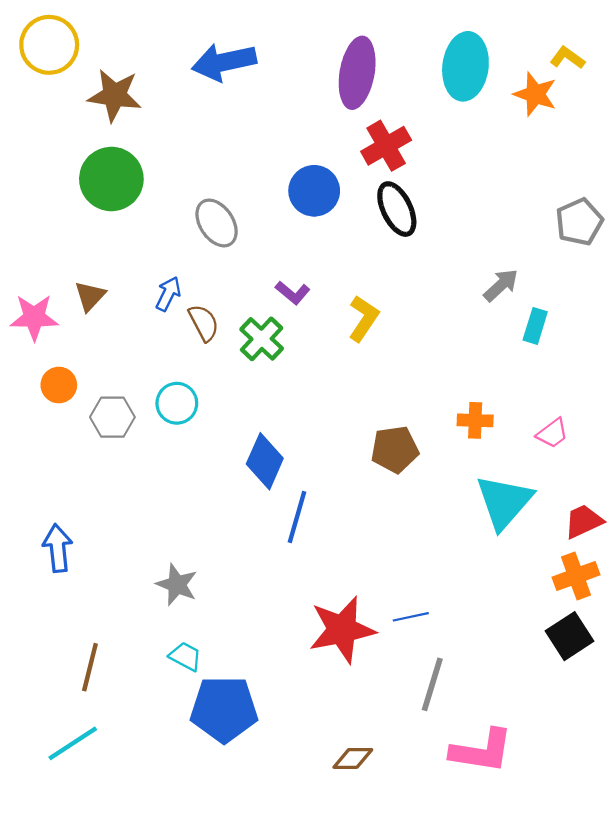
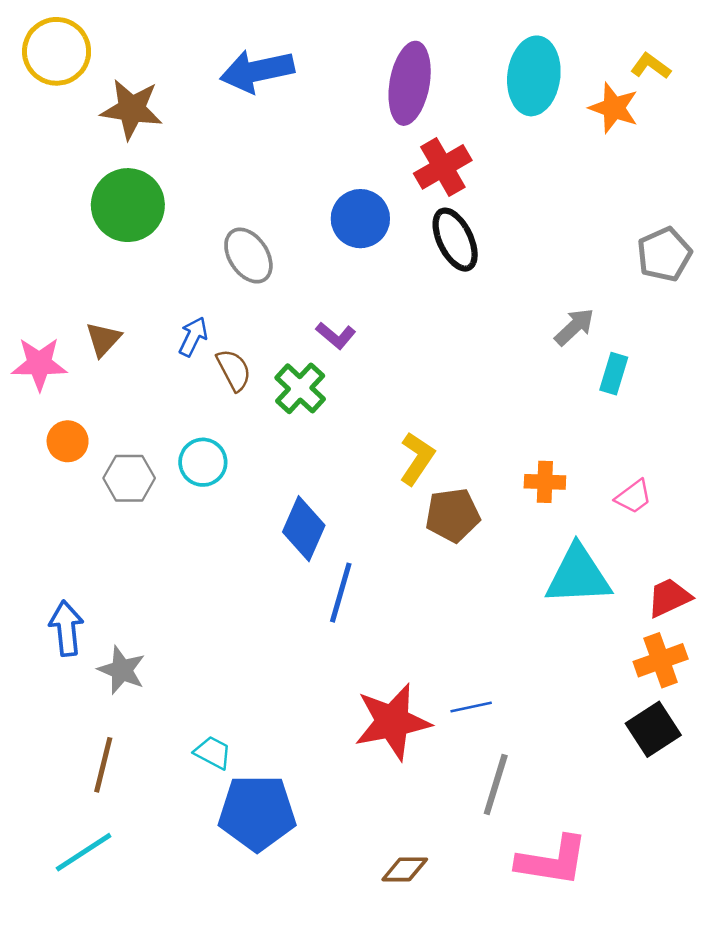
yellow L-shape: (364, 318) -> (417, 459), moved
cyan triangle: (504, 502) -> (578, 575), turned 46
gray star: (177, 585) -> (122, 670), moved

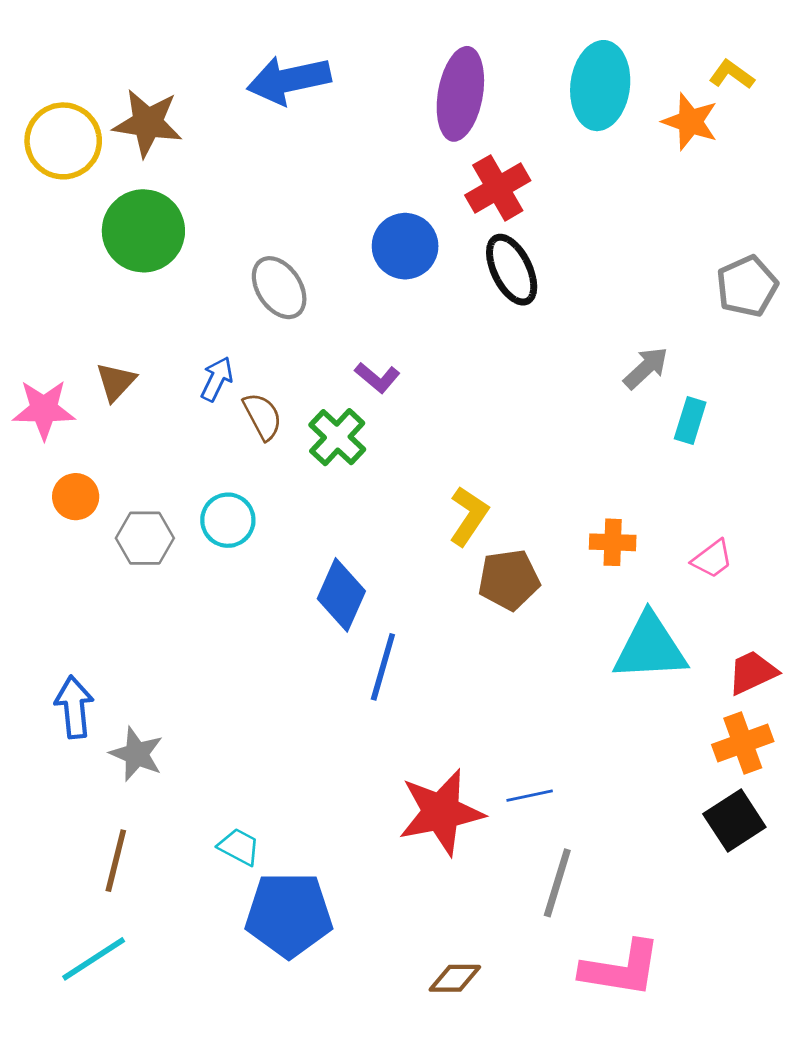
yellow circle: (57, 51) -> (63, 141), moved

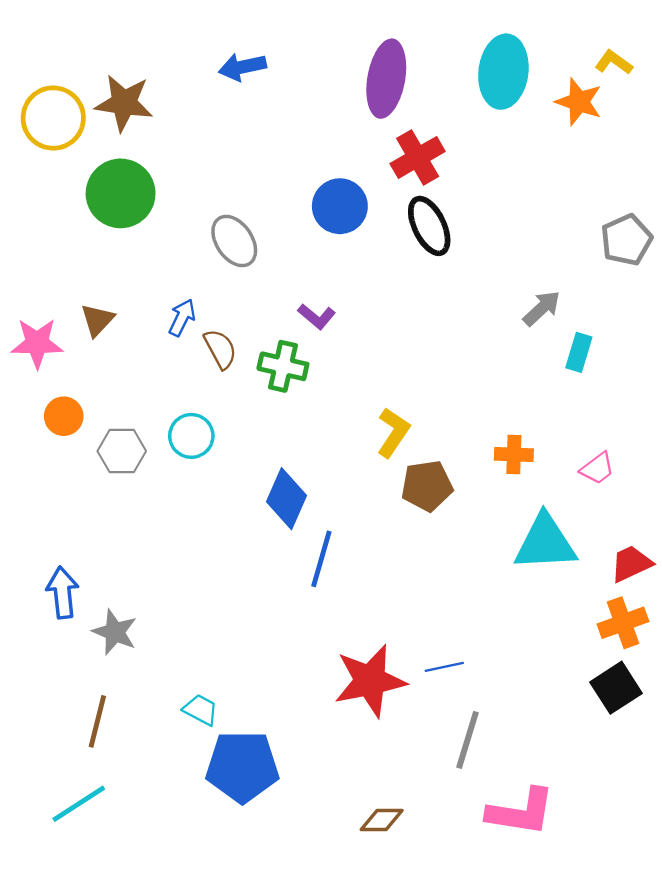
blue arrow: (289, 80) -> (242, 67), size x0.7
green cross: (337, 437) -> (283, 366), turned -30

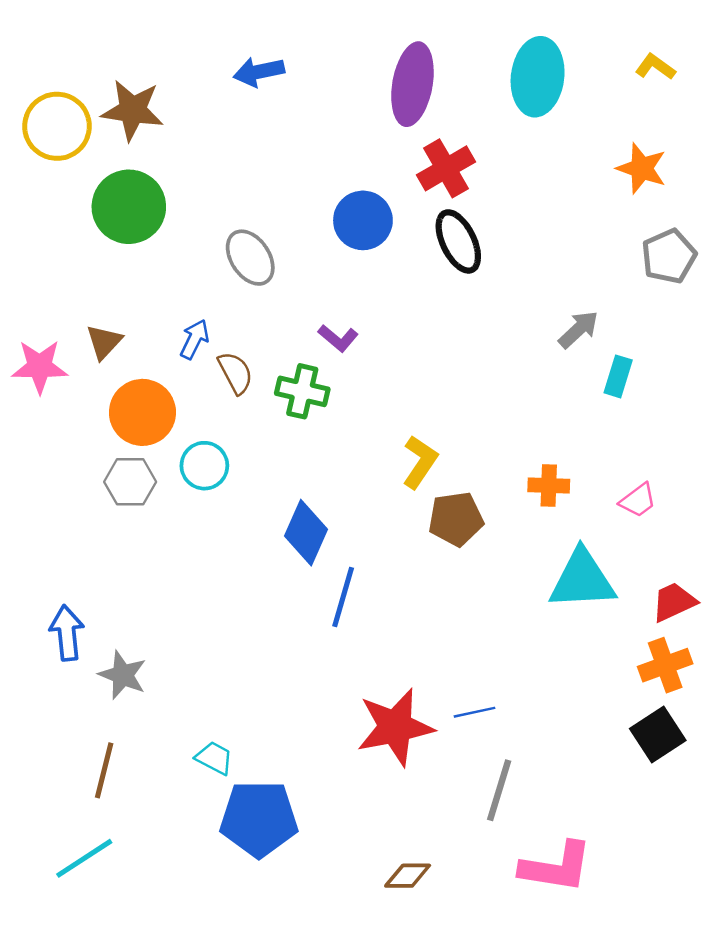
orange star: (579, 102) -> (642, 168), moved
orange circle: (64, 416) -> (142, 412), moved, size x1.6

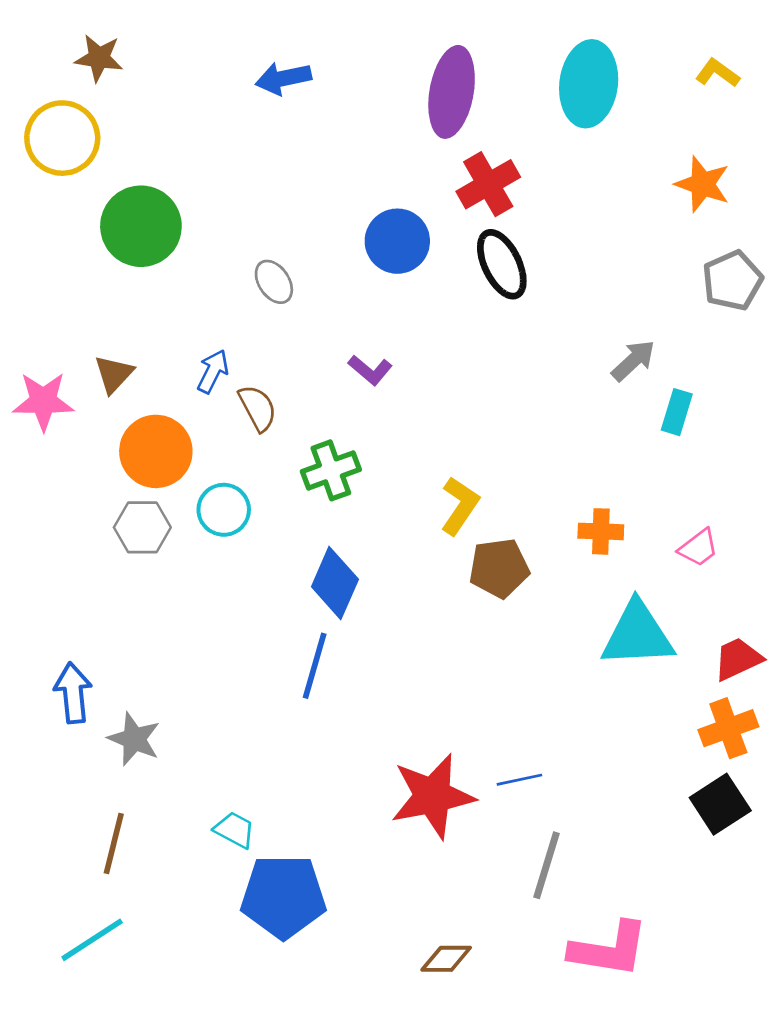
brown star: (133, 110) -> (99, 58), moved, size x0.7
gray ellipse: (250, 258) -> (274, 282), size x0.7
green cross: (302, 391) -> (331, 470), moved, turned -33
blue line: (343, 597) -> (315, 666), moved

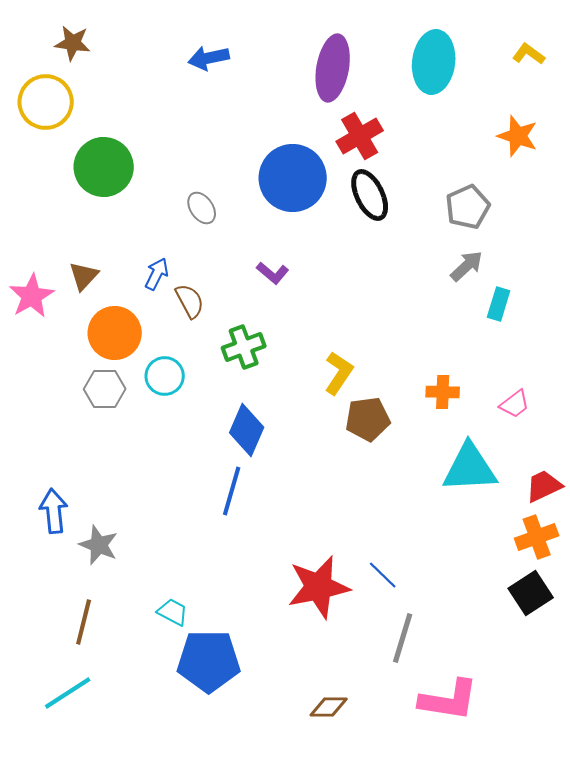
blue circle: (397, 241) -> (293, 178), size x1.4
gray pentagon: (732, 280) -> (468, 207), moved
pink star: (43, 401) -> (32, 296), turned -30
blue line: (519, 780) -> (383, 575), turned 56

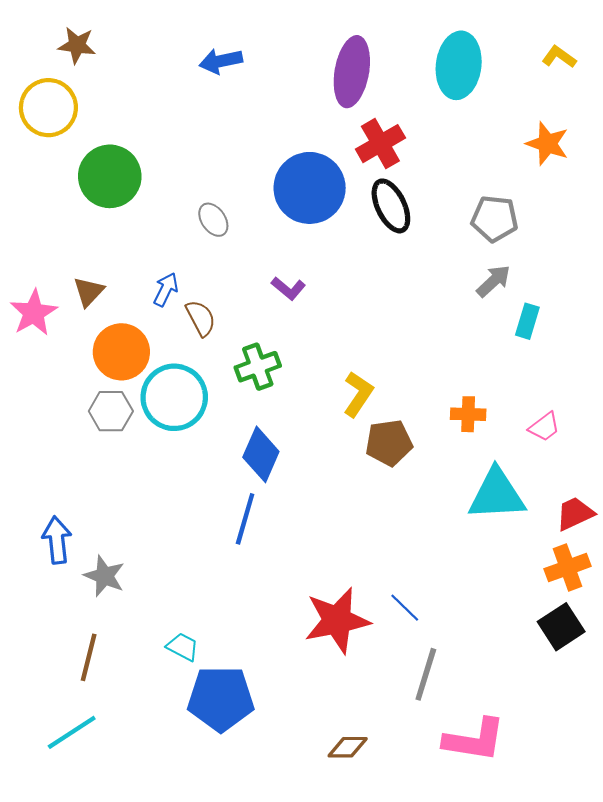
gray pentagon: (468, 207) -> (495, 219), turned 30
cyan circle: (165, 376) -> (174, 397), size x1.6

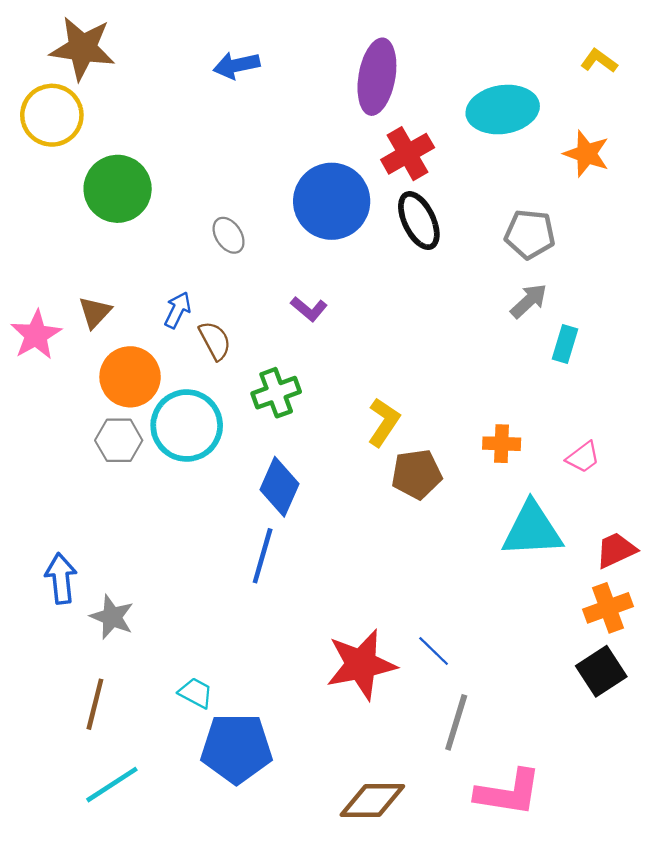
brown star: (77, 45) -> (82, 48), size x1.6
cyan ellipse: (459, 65) -> (503, 110), moved, turned 74
cyan line: (72, 732) -> (112, 785), moved
brown diamond: (348, 747) -> (372, 800), size x1.5

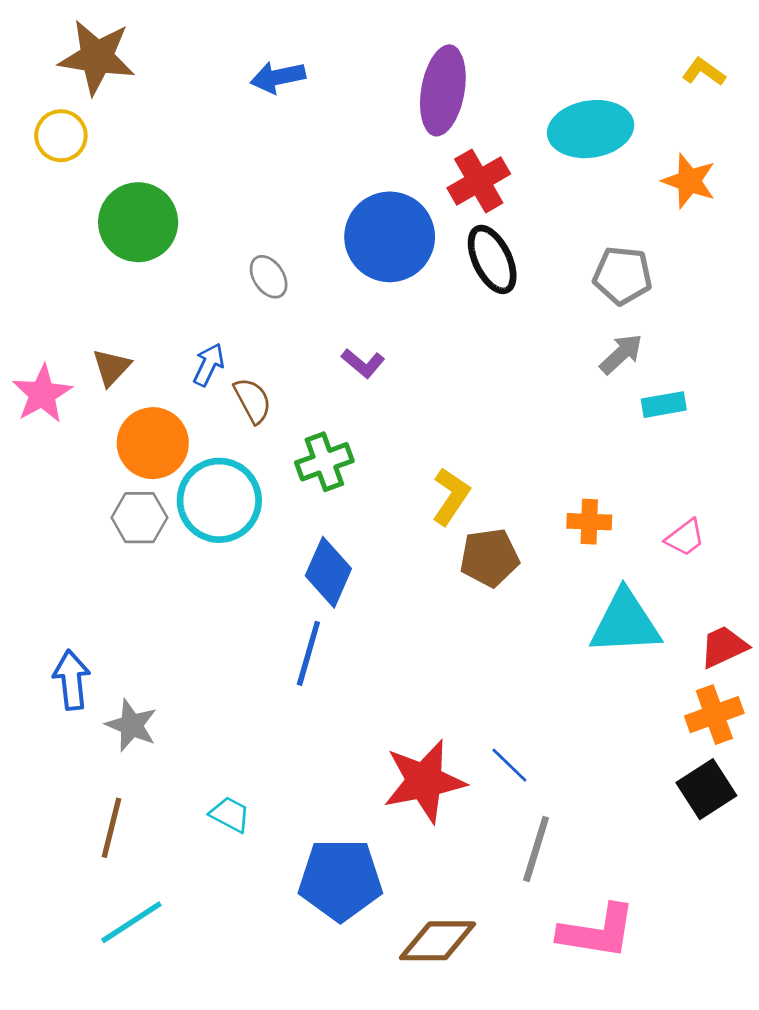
yellow circle: (52, 115) -> (61, 136), size x0.7
cyan rectangle: (565, 344) -> (664, 405), turned 63
blue pentagon: (236, 748) -> (340, 880), moved

